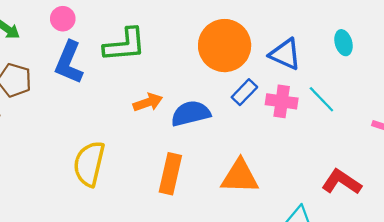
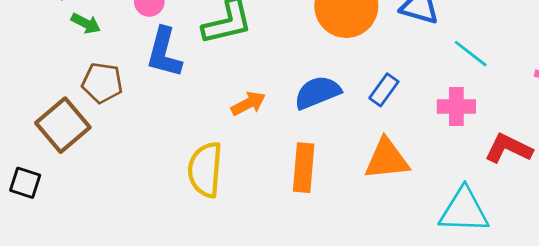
blue rectangle: (244, 92) -> (384, 90), moved
pink cross: (282, 101) -> (456, 106), moved
orange arrow: (148, 102) -> (248, 104), moved

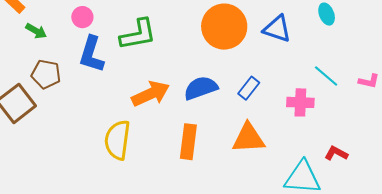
cyan line: (471, 54) -> (326, 76), moved
orange arrow: (248, 104) -> (151, 94), size x1.5
red L-shape: (509, 148) -> (336, 153), moved, size x0.7

